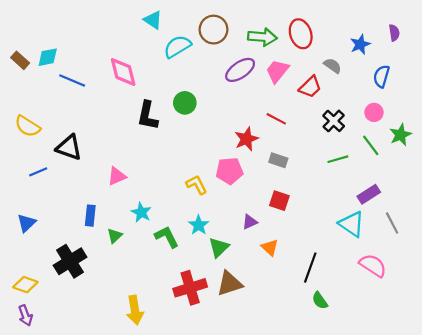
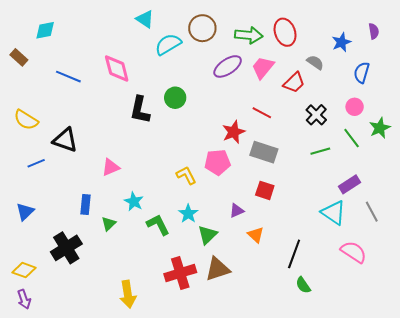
cyan diamond: (48, 57) -> (45, 30), moved
gray rectangle: (278, 160) -> (264, 152), size x1.5

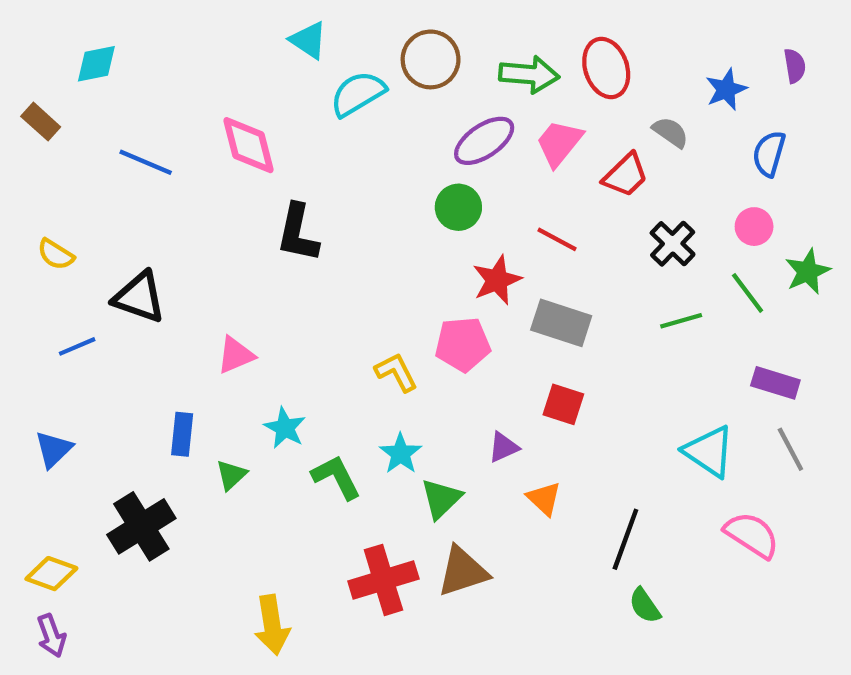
green circle: (175, 98) -> (458, 207), moved
yellow semicircle: (26, 120) -> (56, 254), size x0.7
purple rectangle: (350, 184) -> (775, 383), moved, turned 50

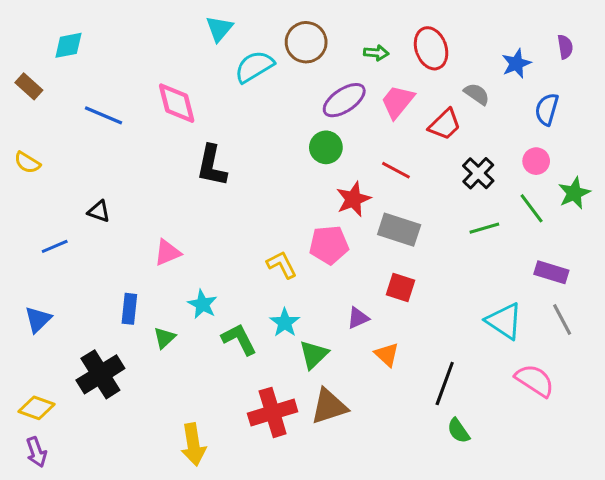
cyan triangle: (308, 40) -> (219, 29), turned 36
green arrow: (529, 74) -> (376, 53), size x0.6
yellow semicircle: (56, 254) -> (27, 163), moved
black triangle: (139, 297) -> (99, 211), size x0.6

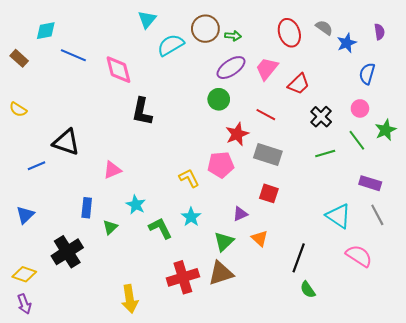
green arrow: (376, 53) -> (233, 36), moved
gray semicircle: (477, 94) -> (324, 28), moved
blue line: (103, 115) -> (73, 55), moved
black triangle: (99, 211) -> (66, 142), size x1.8
green triangle: (314, 355) -> (224, 242), moved

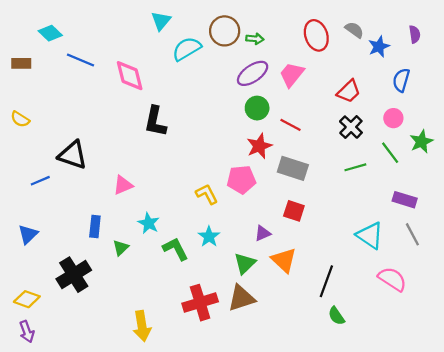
cyan diamond: (46, 31) -> (50, 33), turned 55
brown rectangle: (19, 58) -> (21, 63), turned -42
red trapezoid: (299, 84) -> (349, 91), moved
green circle: (219, 99) -> (257, 108), moved
orange triangle: (260, 238) -> (284, 260), size x1.4

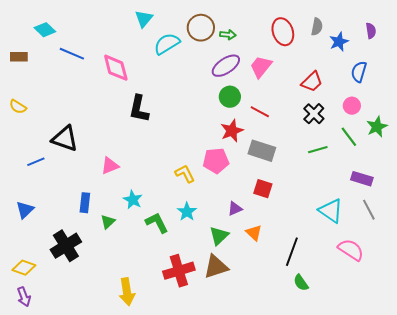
gray semicircle: (354, 30) -> (317, 27), turned 66
orange triangle: (284, 260) -> (254, 233), size x0.7

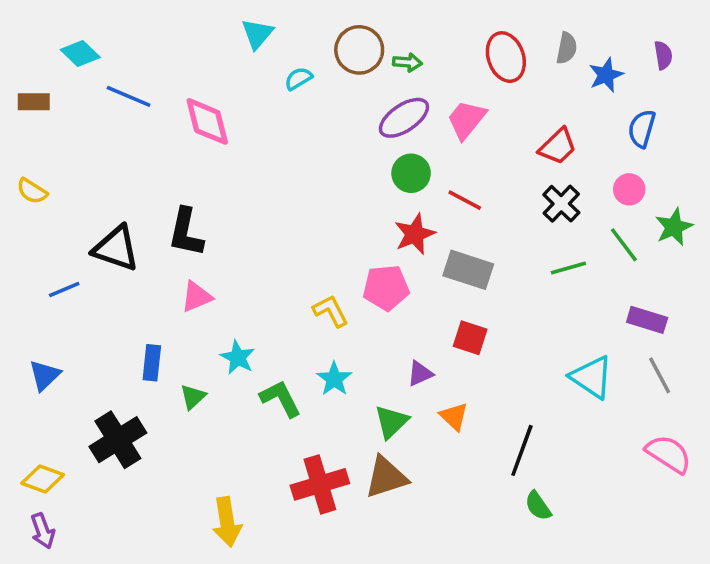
cyan semicircle: (167, 44) -> (298, 78), size x0.6
black L-shape: (139, 109) -> (186, 232), moved
pink semicircle: (351, 250) -> (669, 454), moved

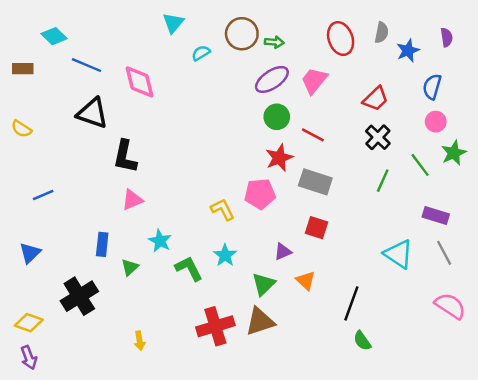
pink circle: (629, 189) -> (436, 122), moved
black triangle: (116, 248) -> (93, 113), moved
green line: (568, 268) -> (383, 181), turned -50
yellow arrow: (227, 522) -> (140, 341), moved, size x0.6

